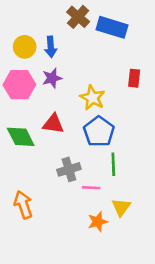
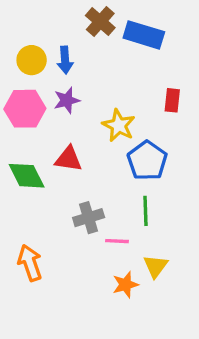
blue pentagon: (99, 132) -> (147, 161), moved

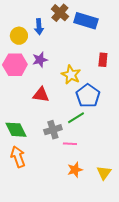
blue arrow: (65, 60) -> (39, 27), moved
green diamond: (27, 176) -> (16, 130), moved
green line: (145, 211) -> (76, 118), moved, turned 60
yellow triangle: (156, 266) -> (104, 173), moved

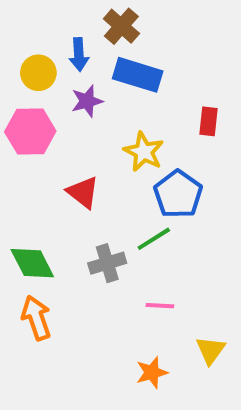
blue rectangle: (86, 21) -> (138, 75), moved
purple star: (40, 60) -> (87, 101), moved
red triangle: (41, 95) -> (83, 192), turned 30
pink line: (70, 144) -> (160, 306), moved
orange star: (75, 170) -> (152, 372), moved

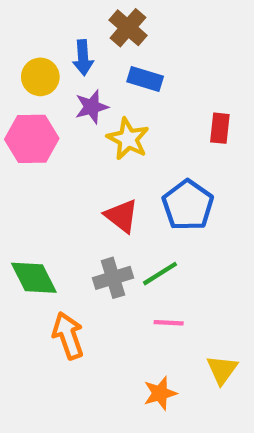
blue rectangle: (138, 75) -> (145, 79), size x0.7
yellow star: (144, 152) -> (128, 139), moved
red triangle: (83, 192) -> (122, 216), moved
green line: (154, 239) -> (160, 274), moved
orange arrow: (36, 318) -> (68, 336), moved

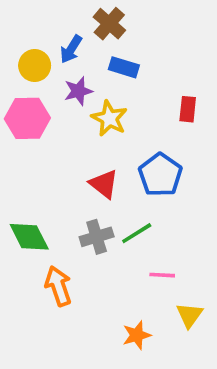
blue arrow: (83, 58) -> (71, 49), turned 36
pink line: (169, 323) -> (162, 275), moved

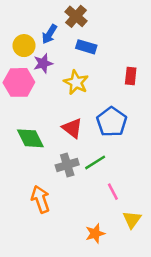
purple star: (78, 91) -> (43, 63), moved
green diamond: (29, 237) -> (30, 138), moved
pink line: (162, 275) -> (113, 192), turned 60

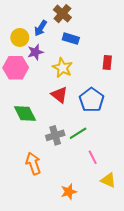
red triangle: (72, 128) -> (59, 95), moved
yellow triangle: (132, 220) -> (108, 180), turned -42
orange star: (95, 234) -> (69, 192), moved

